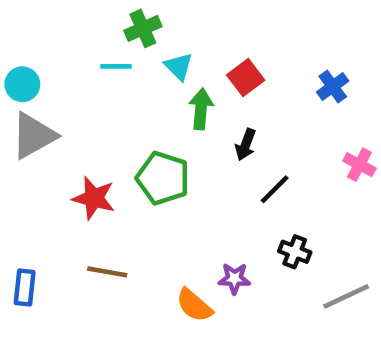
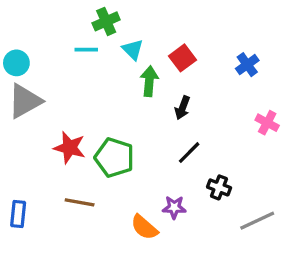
green pentagon: (163, 178) -> (114, 158), moved
black line: (275, 189) -> (189, 153), moved

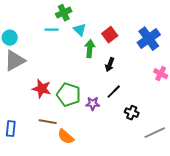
blue cross: (247, 65) -> (149, 39), size x1.6
purple star: (174, 207) -> (93, 104), moved
orange semicircle: (144, 227) -> (66, 137), moved

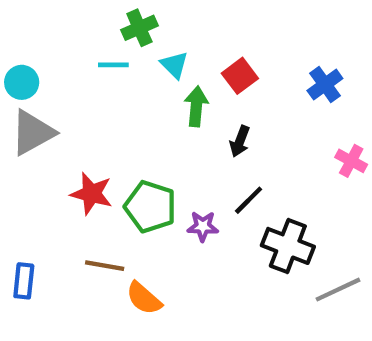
blue cross: (149, 39) -> (325, 85), size x0.7
black cross: (132, 113) -> (288, 246), size x1.6

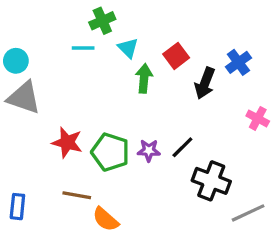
gray triangle: (33, 133) -> (24, 98), turned 48
black arrow: (240, 141) -> (205, 83), moved, size x1.4
purple star: (203, 226) -> (149, 150), moved

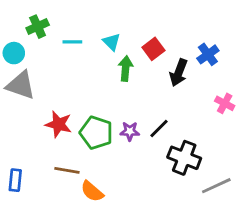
green cross: (102, 21) -> (38, 27), moved

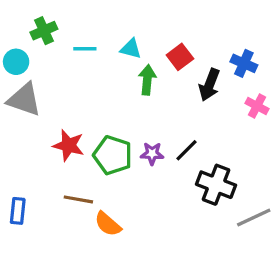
cyan triangle: (112, 42) -> (131, 49), turned -30
blue cross: (208, 54) -> (244, 63), turned -30
pink cross: (225, 103) -> (257, 106), moved

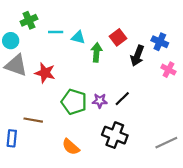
cyan triangle: (131, 49) -> (78, 37), moved
red star: (69, 145) -> (45, 73), moved
black cross: (216, 185) -> (115, 135), moved
brown line: (78, 199) -> (33, 120), moved

